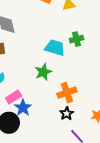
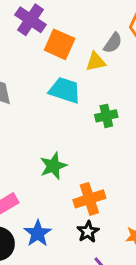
cyan trapezoid: (55, 48) -> (65, 90), moved
blue star: (23, 108) -> (38, 233), moved

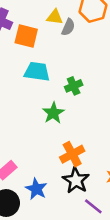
yellow triangle: (96, 62) -> (55, 17), moved, turned 30
green star: (53, 166) -> (53, 113), moved
black star: (88, 232) -> (76, 180), size x1.5

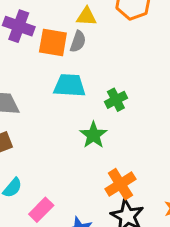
gray semicircle: (68, 27) -> (78, 42), moved

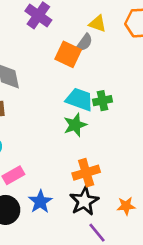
orange square: (53, 43) -> (68, 54), moved
cyan trapezoid: (69, 85) -> (79, 99), moved

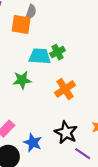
green star: (75, 125) -> (22, 80), moved, turned 30
orange cross: (86, 173) -> (65, 89), moved

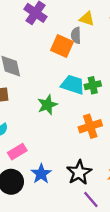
gray semicircle: (31, 12) -> (76, 35), turned 144
green star: (22, 80) -> (47, 105), turned -30

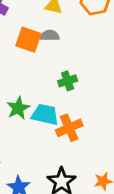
gray semicircle: (76, 35) -> (50, 35), moved, turned 98
cyan trapezoid: (73, 85) -> (45, 115), moved

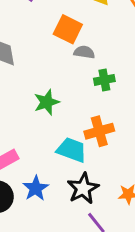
gray semicircle: (50, 35) -> (84, 52), moved
cyan trapezoid: (45, 115) -> (72, 150), moved

